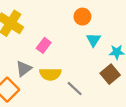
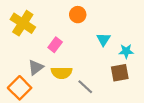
orange circle: (82, 17) -> (78, 15), moved
brown square: (110, 74) -> (120, 73), turned 30

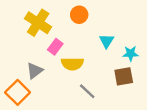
yellow cross: (23, 23) -> (38, 23), moved
yellow semicircle: (62, 73) -> (72, 64), moved

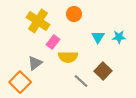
cyan star: (131, 54) -> (119, 37), moved
brown square: (124, 76) -> (103, 71), moved, turned -36

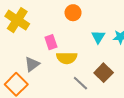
yellow cross: (38, 21) -> (17, 20), moved
pink rectangle: (53, 42) -> (51, 42), turned -56

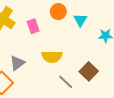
cyan triangle: (98, 37) -> (80, 20), moved
pink rectangle: (51, 42) -> (33, 26), moved

